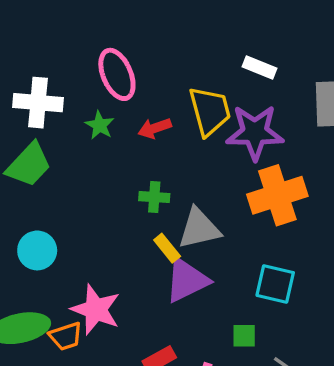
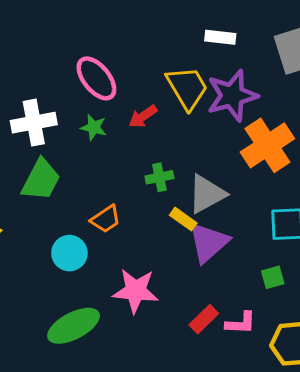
orange trapezoid: (66, 336) -> (106, 219), moved

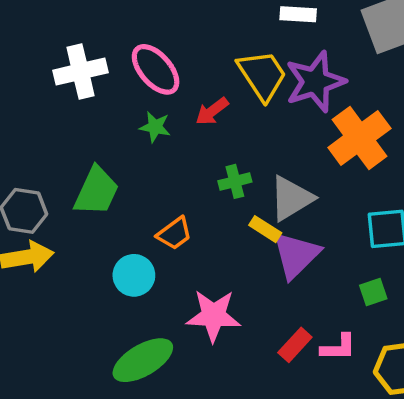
white cross: (34, 123) -> (80, 71), moved

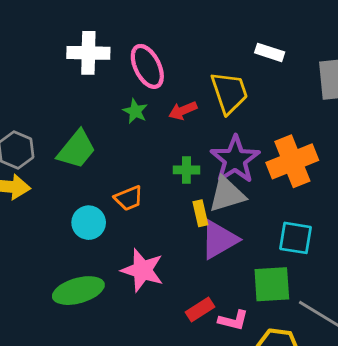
purple star: (315, 82) -> (235, 159), moved, turned -30
yellow rectangle: (265, 229) -> (200, 213), turned 30
green square: (373, 292) -> (272, 284), size x1.8

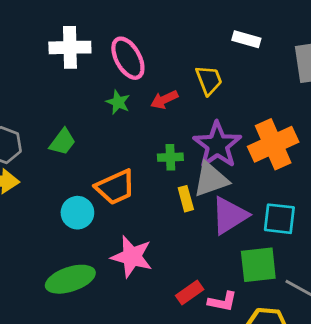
yellow trapezoid: (229, 93) -> (209, 80), size x0.7
green trapezoid: (76, 149) -> (62, 142), size x0.7
orange trapezoid: (129, 198) -> (115, 187), size x1.4
purple triangle: (219, 240) -> (229, 215), moved

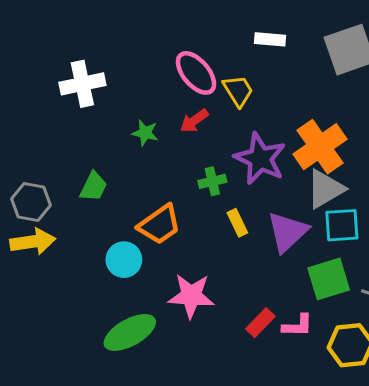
pink ellipse: (128, 58) -> (196, 73), moved
gray triangle: (211, 179) -> (325, 189), moved

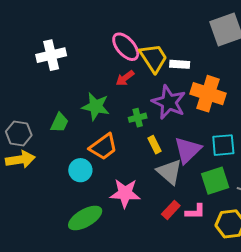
white rectangle: (270, 39) -> (180, 64), moved
yellow trapezoid: (238, 91) -> (153, 58), size x1.4
green star: (145, 133) -> (96, 106), moved, size x1.6
orange cross: (320, 147) -> (208, 94), turned -36
gray triangle: (325, 189) -> (169, 172), moved, turned -48

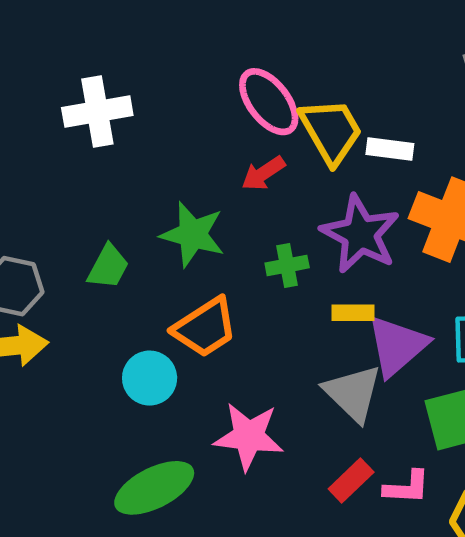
yellow rectangle: (155, 145) -> (353, 313), moved, turned -66

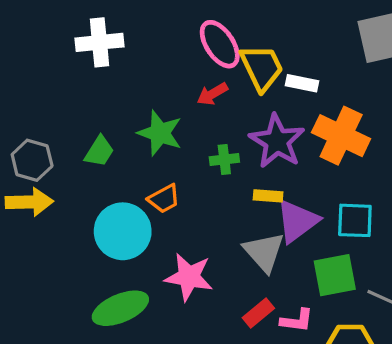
orange trapezoid: (205, 327) -> (164, 199), size x0.7
cyan circle: (150, 378) -> (123, 231), size x1.5

